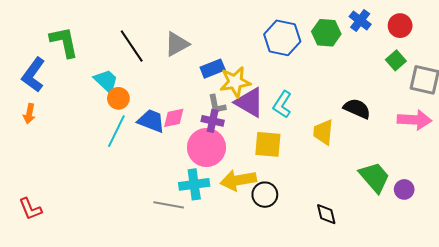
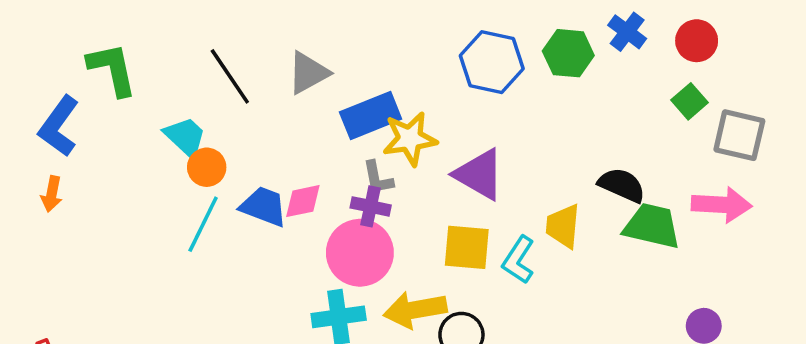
blue rectangle: (213, 69) -> (371, 116), size x1.4
purple triangle: (249, 102) -> (479, 174), moved
cyan L-shape: (282, 104) -> (518, 260), moved
green trapezoid: (374, 177) -> (652, 226), moved, turned -36

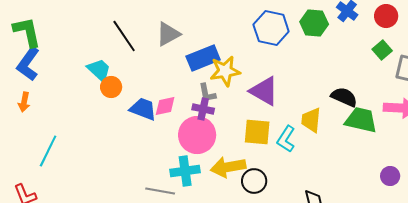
green L-shape: (112, 69) -> (27, 32), moved
cyan line: (203, 224) -> (48, 151), moved

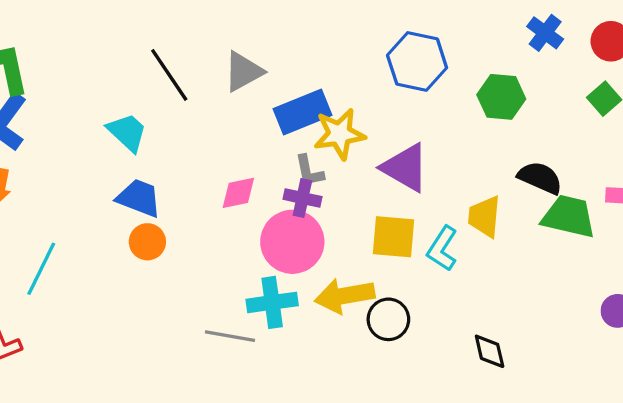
green hexagon: (314, 23) -> (501, 97), moved
orange circle: (111, 87) -> (147, 242), moved
blue trapezoid: (143, 109) -> (139, 198), moved

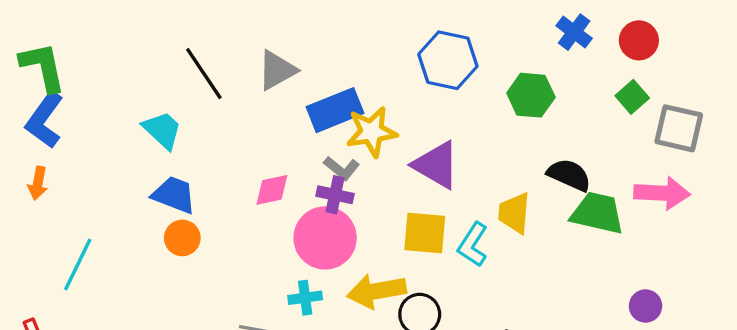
gray L-shape: (309, 171) -> (342, 168), turned -40
cyan cross: (272, 302) -> (305, 298), size x0.7

